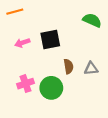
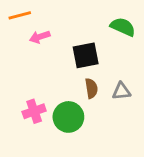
black square: (50, 40) -> (86, 55), moved
pink arrow: (22, 43) -> (40, 37), moved

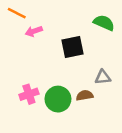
orange line: (20, 15) -> (17, 13), turned 42
brown semicircle: (91, 88) -> (85, 95), moved, turned -91

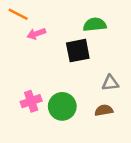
green semicircle: (104, 23) -> (95, 25), moved, turned -30
brown semicircle: (85, 95) -> (104, 110), moved

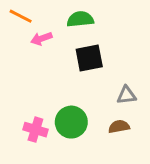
green semicircle: (95, 25) -> (80, 19), moved
pink cross: (31, 101) -> (35, 130), moved, turned 36

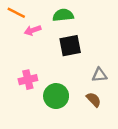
brown semicircle: (119, 127) -> (94, 100), turned 56
pink cross: (35, 130) -> (28, 80), moved, turned -30

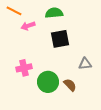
brown semicircle: (94, 100) -> (70, 85), moved

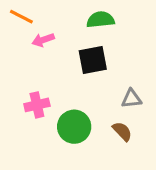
green semicircle: (54, 13) -> (100, 20), moved
brown semicircle: (70, 85) -> (122, 131), moved

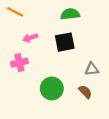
pink arrow: (43, 40) -> (30, 38), moved
pink cross: (37, 105) -> (19, 63), moved

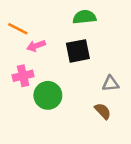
orange line: (15, 12) -> (18, 29), moved
green circle: (52, 89) -> (48, 95), moved

